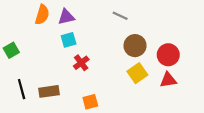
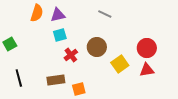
brown circle: (135, 46) -> (97, 47), moved
brown rectangle: (49, 91) -> (56, 80), moved

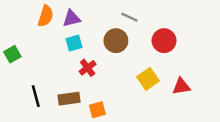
brown circle: (97, 47) -> (116, 41), moved
red circle: (147, 48) -> (164, 41), moved
black line: (19, 78) -> (36, 96), moved

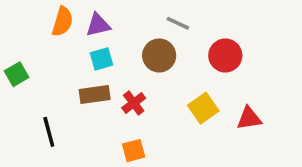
red cross: (88, 68) -> (134, 103), moved
brown rectangle: (69, 99) -> (95, 95), moved

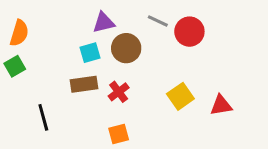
orange semicircle: (62, 22) -> (19, 33), moved
purple triangle: (98, 25) -> (104, 23), moved
brown circle: (159, 55) -> (126, 48), moved
red circle: (225, 55) -> (189, 32), moved

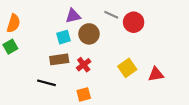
black line: (43, 117) -> (46, 83), moved, turned -60

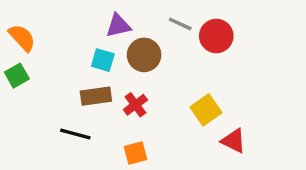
orange semicircle: (14, 23) -> (22, 38), turned -60
cyan square: (63, 37) -> (103, 60), turned 32
red triangle: (156, 74) -> (233, 141), moved, turned 35

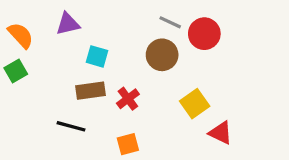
purple triangle: (118, 26) -> (68, 24), moved
brown circle: (144, 55) -> (162, 55), moved

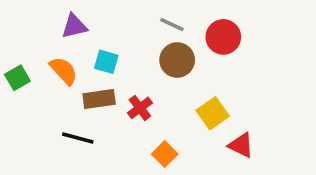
gray line: (170, 22) -> (172, 25), moved
orange semicircle: (21, 35) -> (64, 71), moved
orange square: (128, 144) -> (165, 154), moved, turned -30

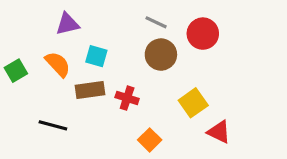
red cross: (140, 108) -> (127, 98), turned -35
black line: (78, 138) -> (53, 125), moved

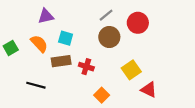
gray line: (156, 22) -> (106, 15), turned -64

